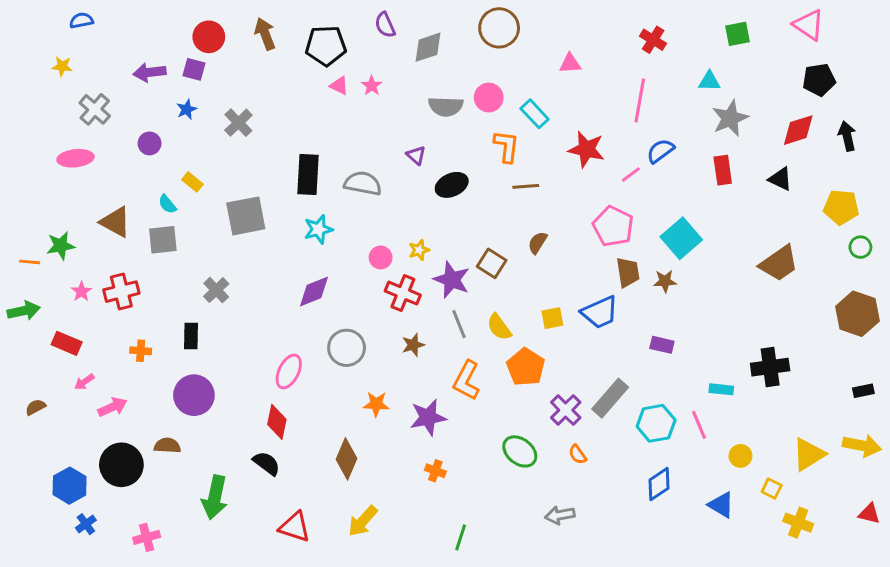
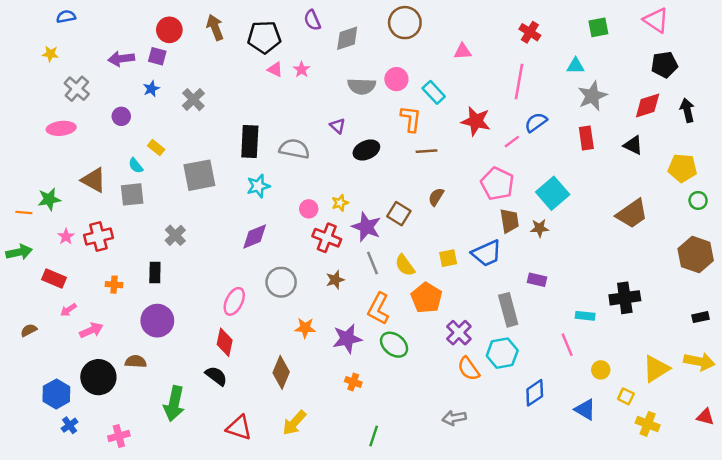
gray rectangle: (610, 398) -> (508, 310), moved, turned -56
cyan hexagon: (656, 423) -> (502, 353), moved
green ellipse: (520, 451) -> (394, 345), moved
orange semicircle: (578, 454) -> (469, 369), size x1.5

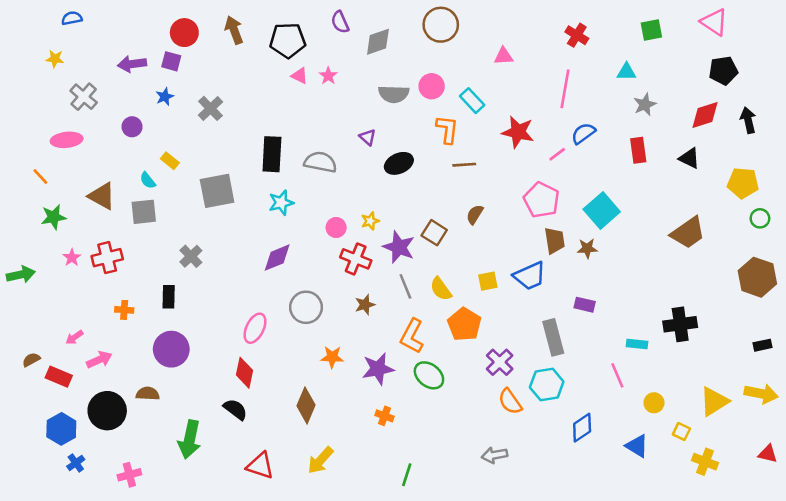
gray star: (592, 96) -> (645, 105), size x0.7
orange line: (24, 212) -> (40, 176), moved, turned 42
red rectangle: (54, 279) -> (59, 377), moved

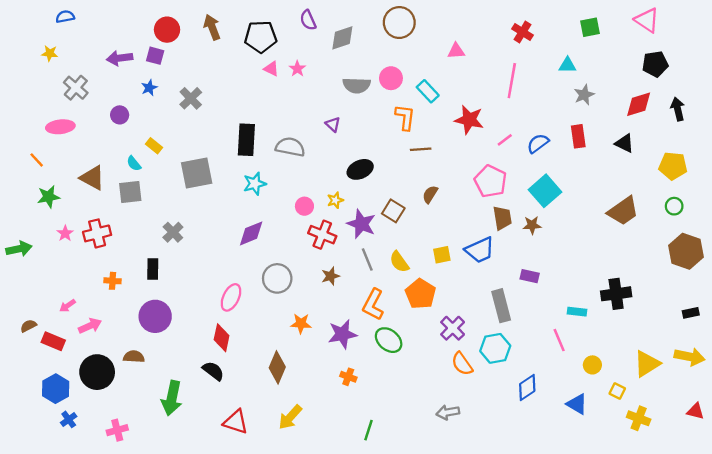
blue semicircle: (583, 133) -> (538, 143), moved
black ellipse: (399, 163) -> (360, 169), moved
green circle: (760, 218) -> (674, 206), moved

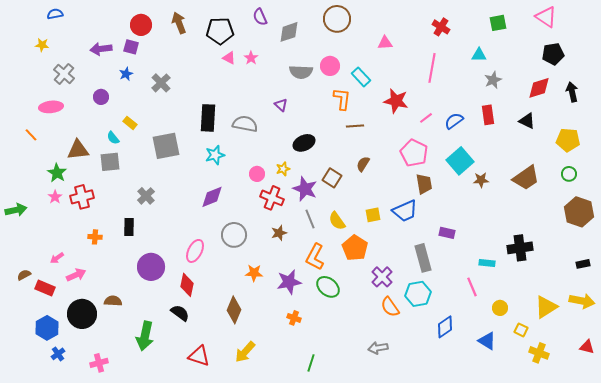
brown triangle: (92, 178) -> (78, 150), turned -35
green star: (49, 197) -> (57, 173), moved, turned -30
brown star: (532, 225) -> (481, 180), moved
purple circle: (155, 316) -> (151, 267), moved

